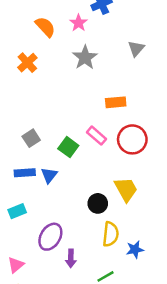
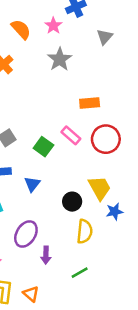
gray triangle: (136, 49) -> (105, 37), moved
blue triangle: (49, 175) -> (32, 184), moved
blue star: (135, 250) -> (115, 212), moved

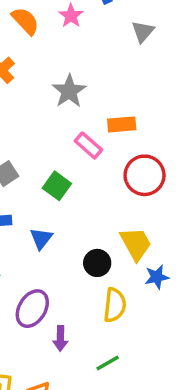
gray star: (60, 59) -> (69, 91), moved
pink rectangle: (71, 135) -> (88, 145), moved

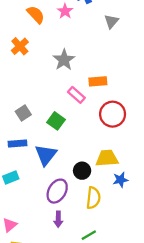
blue triangle: (41, 238) -> (46, 155), size x1.5
yellow trapezoid: (136, 244) -> (107, 158), turned -65
purple ellipse: (32, 309) -> (57, 191), moved

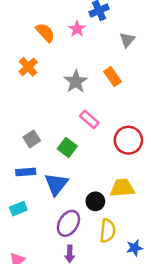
orange rectangle: (98, 81) -> (112, 77), moved, turned 60
blue star: (120, 180) -> (135, 248), moved

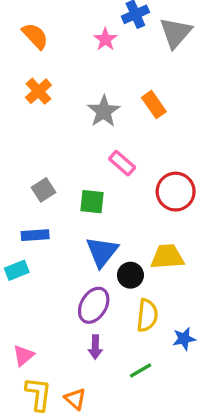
orange semicircle: (45, 33) -> (35, 36), moved
gray triangle: (127, 40) -> (176, 33), moved, size x1.5
green square: (67, 148) -> (92, 202), turned -30
blue triangle: (56, 184) -> (102, 252), moved
cyan rectangle: (18, 209) -> (17, 270), moved

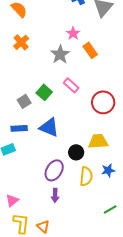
pink star: (105, 39) -> (73, 33), moved
green square: (92, 202) -> (44, 92), moved, turned 35
blue triangle: (102, 252) -> (49, 127), moved, turned -45
blue star: (184, 339) -> (108, 170), moved
green line: (140, 371) -> (110, 209), moved

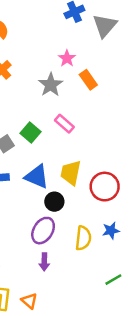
red circle: (103, 102) -> (105, 187), moved
yellow trapezoid: (98, 141) -> (71, 173), moved, turned -75
black circle: (76, 152) -> (54, 202), moved

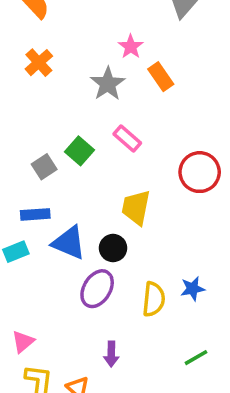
blue triangle: (37, 176) -> (69, 243), moved
red circle: (105, 187) -> (200, 172), moved
purple arrow: (44, 262) -> (111, 354), moved

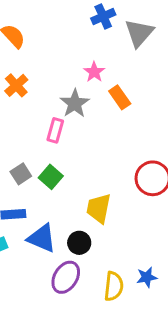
pink rectangle: (127, 138) -> (55, 130), moved, turned 65
green square: (79, 151) -> (51, 177), moved

